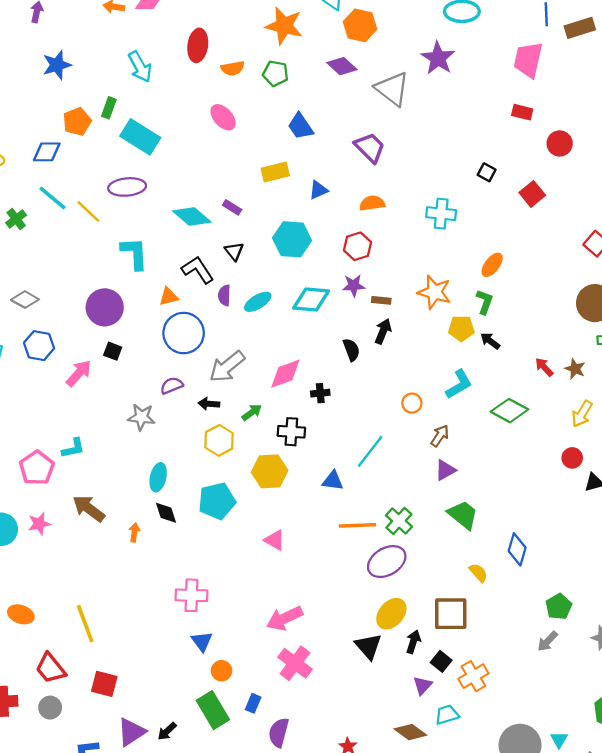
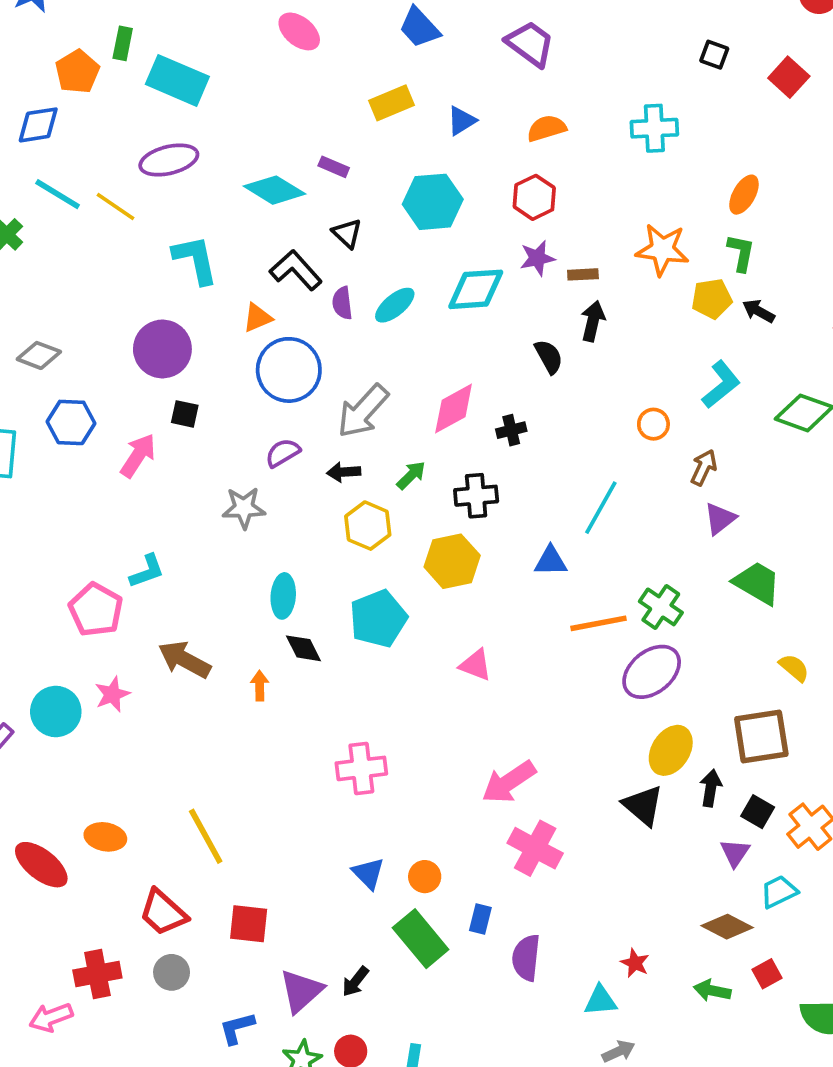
blue triangle: (202, 641) -> (368, 873), moved

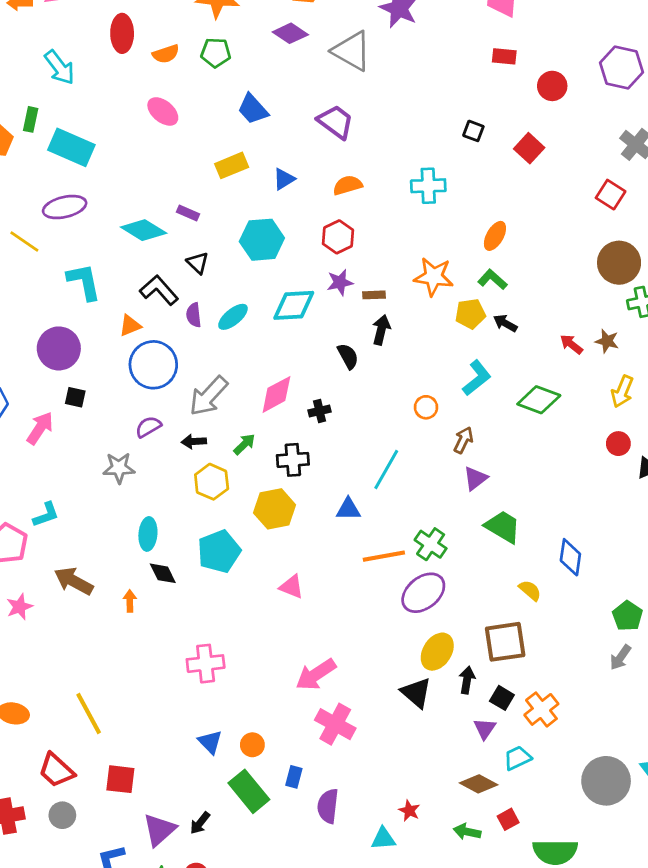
green L-shape: (741, 253) -> (492, 279), turned -60

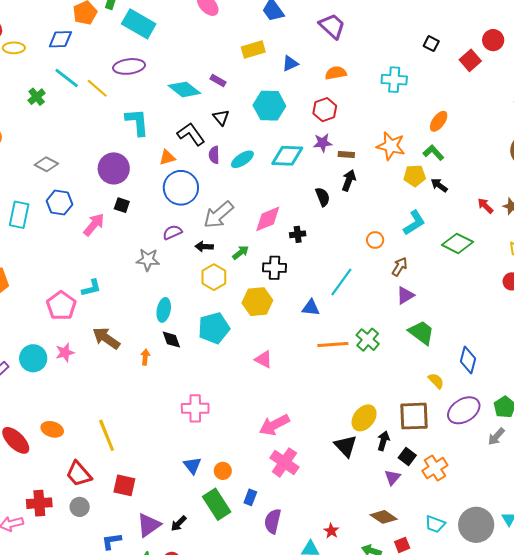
red circle: (552, 86) -> (493, 40), moved
purple ellipse: (423, 593) -> (464, 410), moved
cyan trapezoid: (517, 758) -> (435, 524), moved, turned -140

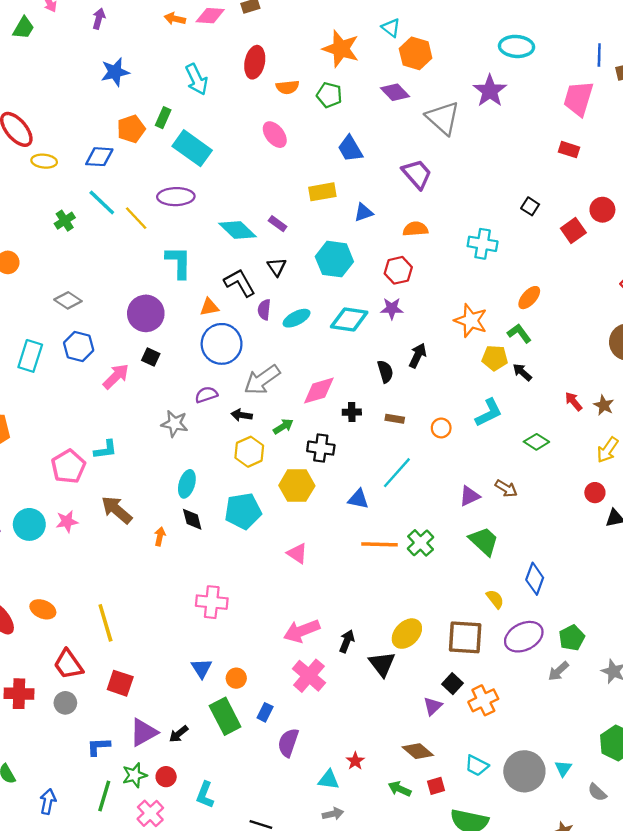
brown rectangle: (346, 154) -> (395, 419), moved
green diamond: (457, 243) -> (536, 442), size x0.7
brown arrow: (400, 267) -> (506, 488), moved, turned 84
black arrow: (383, 441) -> (347, 641), moved

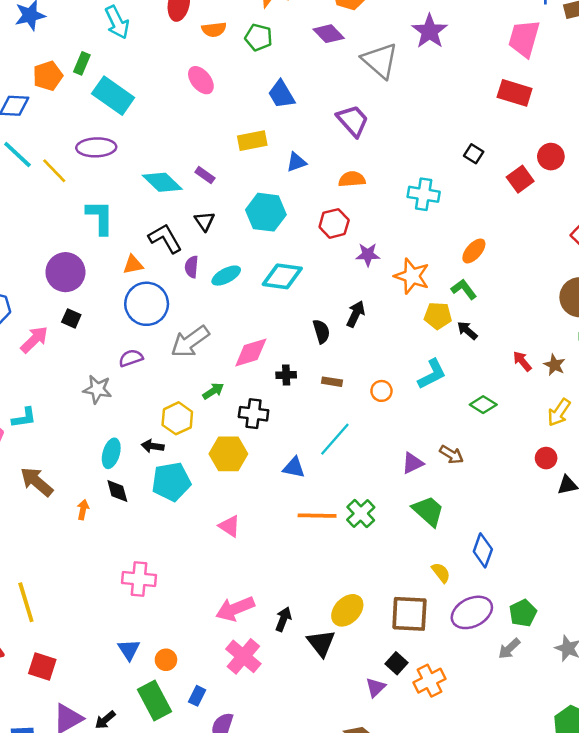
red rectangle: (569, 150) -> (515, 93), size x1.5
purple star: (392, 309) -> (368, 255), moved
black arrow: (242, 415) -> (153, 446), moved

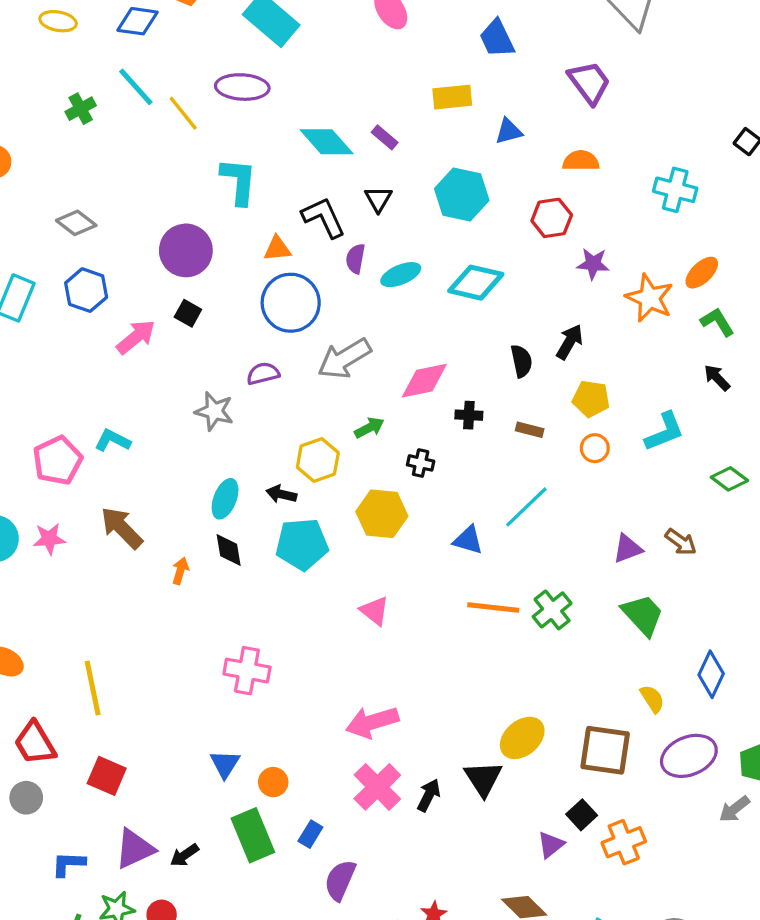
orange ellipse: (474, 251) -> (702, 273), moved
yellow pentagon: (438, 316) -> (591, 399), moved
black cross: (254, 414) -> (421, 463), size x0.7
cyan L-shape: (24, 418) -> (113, 440), turned -150
black arrow: (283, 619) -> (429, 795), moved

